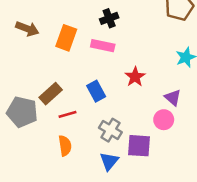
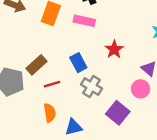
gray cross: (110, 130) -> (91, 87), moved
purple square: (139, 146) -> (118, 113), turned 35
blue triangle: (109, 161) -> (74, 127), moved, turned 36

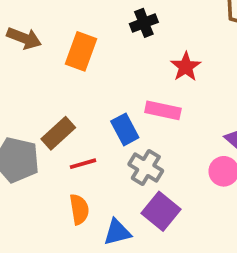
pink rectangle: (84, 21) -> (163, 110), moved
red star: (114, 49) -> (186, 67), moved
purple square: (118, 113) -> (161, 211), moved

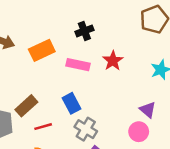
orange rectangle: (81, 51) -> (42, 50), turned 45
pink rectangle: (163, 110) -> (78, 65), moved

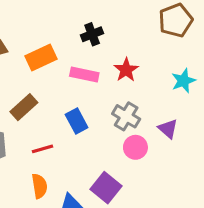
brown rectangle: (26, 106) -> (24, 107), moved
gray cross: (86, 129) -> (126, 116), moved
pink circle: (139, 132) -> (135, 147), moved

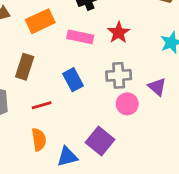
brown rectangle: (24, 107) -> (25, 67), turned -30
gray cross: (126, 116) -> (119, 75), turned -35

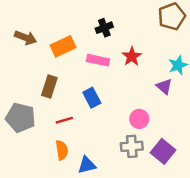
gray cross: (119, 75) -> (132, 146), moved
purple triangle: (157, 87) -> (164, 86), moved
purple square: (100, 141) -> (163, 151), moved

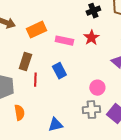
black cross: (104, 28) -> (93, 11), moved
red line: (64, 120) -> (35, 80), moved, turned -72
orange semicircle: (62, 150) -> (19, 113), moved

